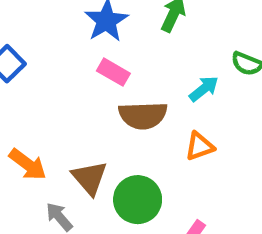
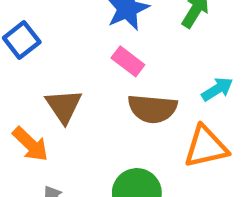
orange triangle: (200, 146) -> (206, 147), size x1.5
brown triangle: (89, 178) -> (64, 106), moved

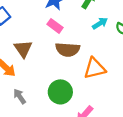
cyan arrow: (217, 89) -> (100, 23), moved

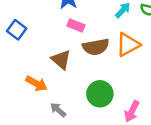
brown triangle: (23, 49) -> (61, 60), moved
orange triangle: (95, 68) -> (128, 44), moved

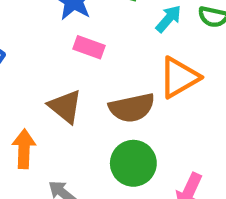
brown semicircle: (96, 47) -> (132, 108), moved
orange arrow: (36, 84) -> (24, 149), turned -115

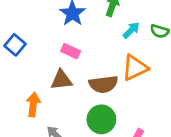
pink rectangle: (89, 47) -> (71, 51), moved
brown triangle: (65, 106) -> (61, 80), turned -50

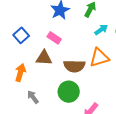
blue square: (15, 45) -> (21, 35), moved

